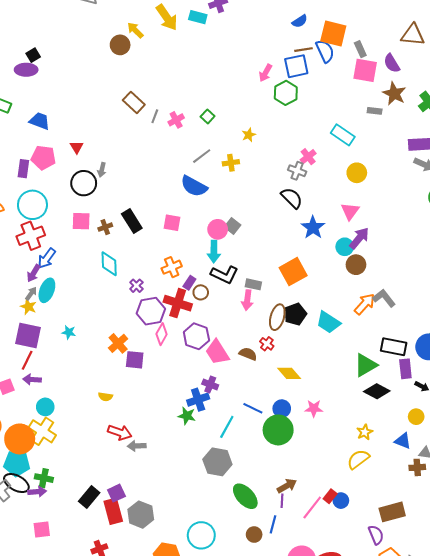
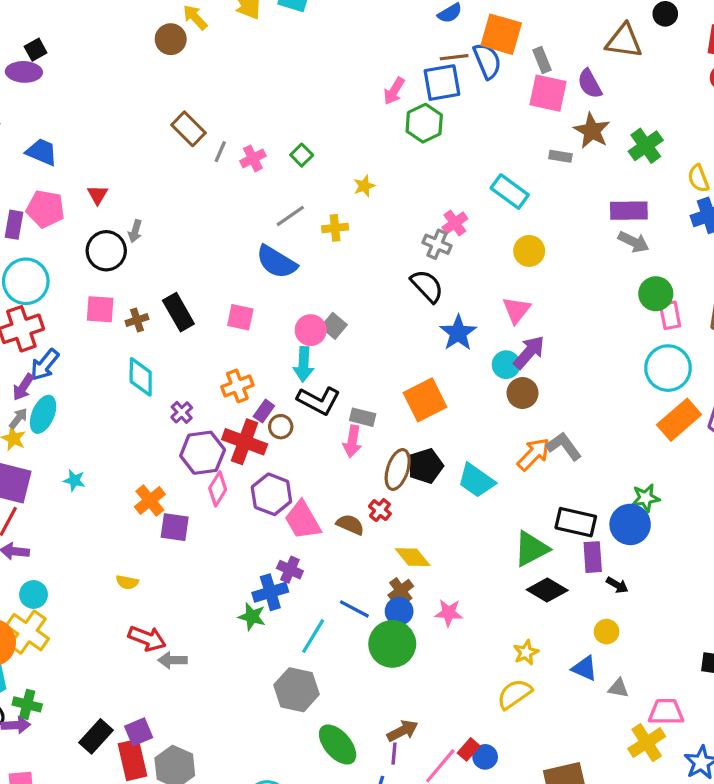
brown cross: (417, 467) -> (401, 591), moved, turned -35

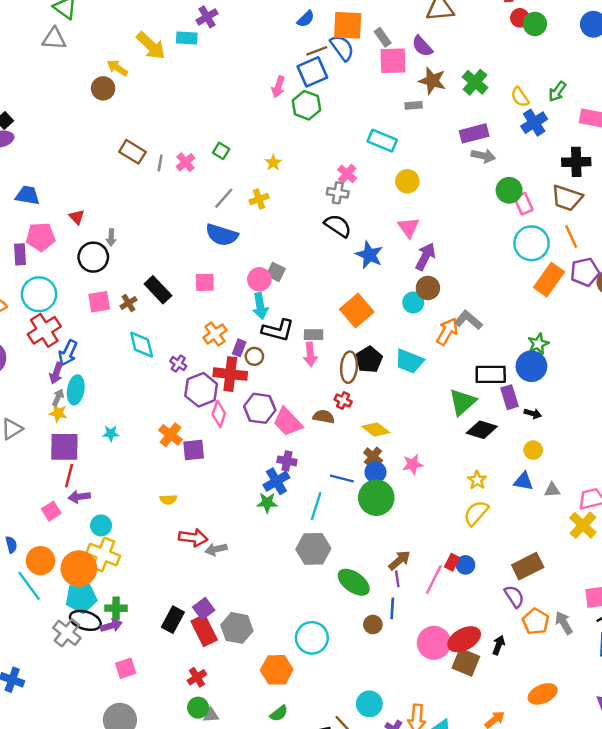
cyan circle: (506, 365) -> (413, 302), moved

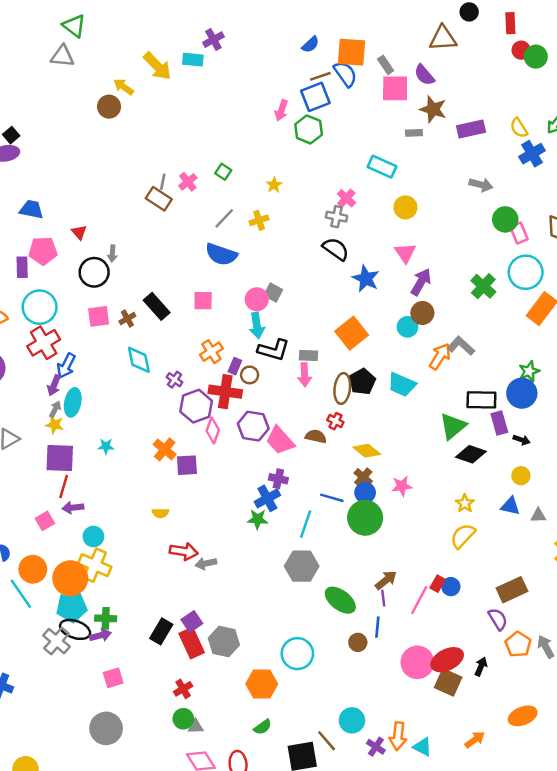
green cross: (475, 82) -> (483, 286), moved
purple rectangle: (474, 133) -> (471, 129), moved
brown rectangle: (132, 152) -> (159, 199), moved

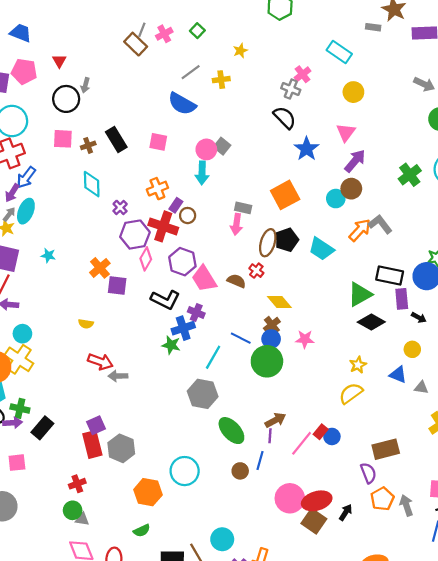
black L-shape: (273, 350) -> (165, 300), moved
black rectangle: (161, 631) -> (42, 428), moved

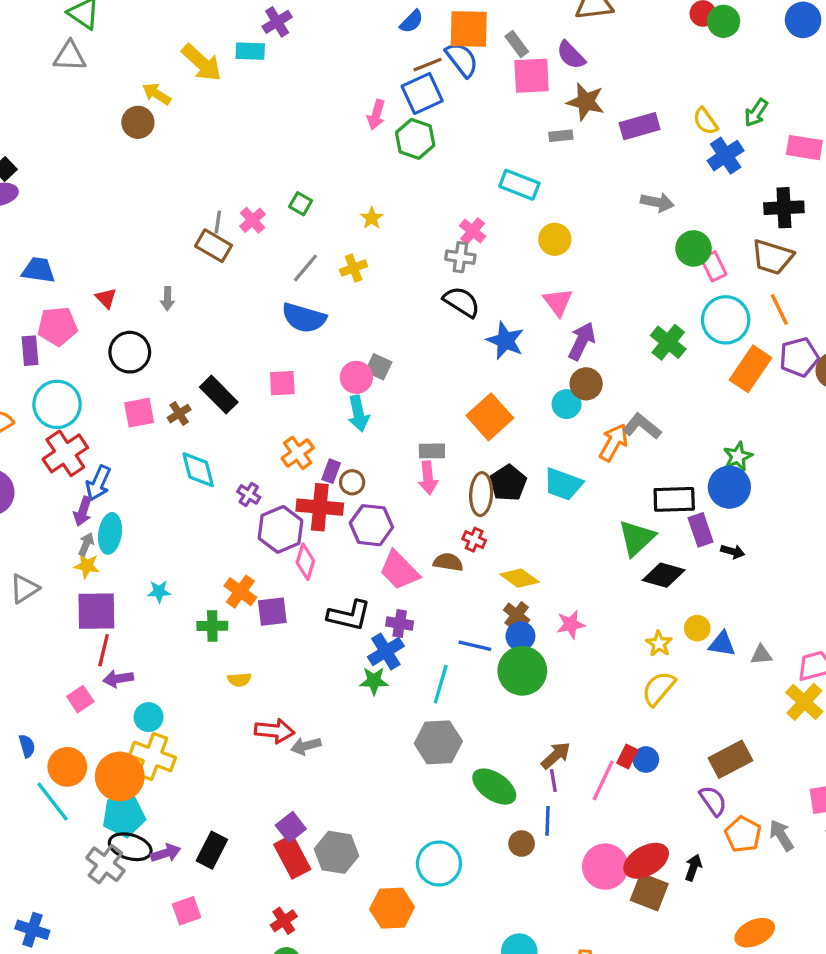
gray arrow: (85, 85) -> (167, 299), moved
purple hexagon: (182, 262) -> (371, 525), moved
yellow circle: (412, 349) -> (697, 628), moved
green cross: (20, 408) -> (212, 626), moved

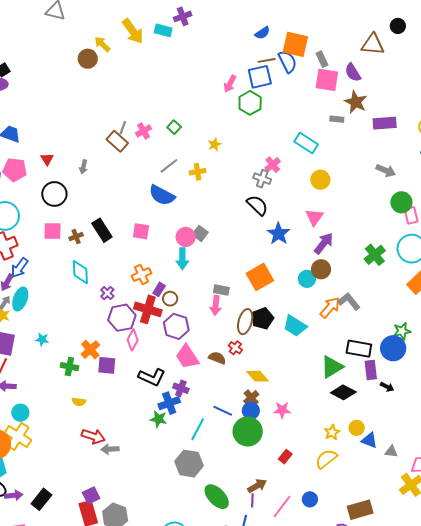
red rectangle: (627, 756) -> (285, 457), moved

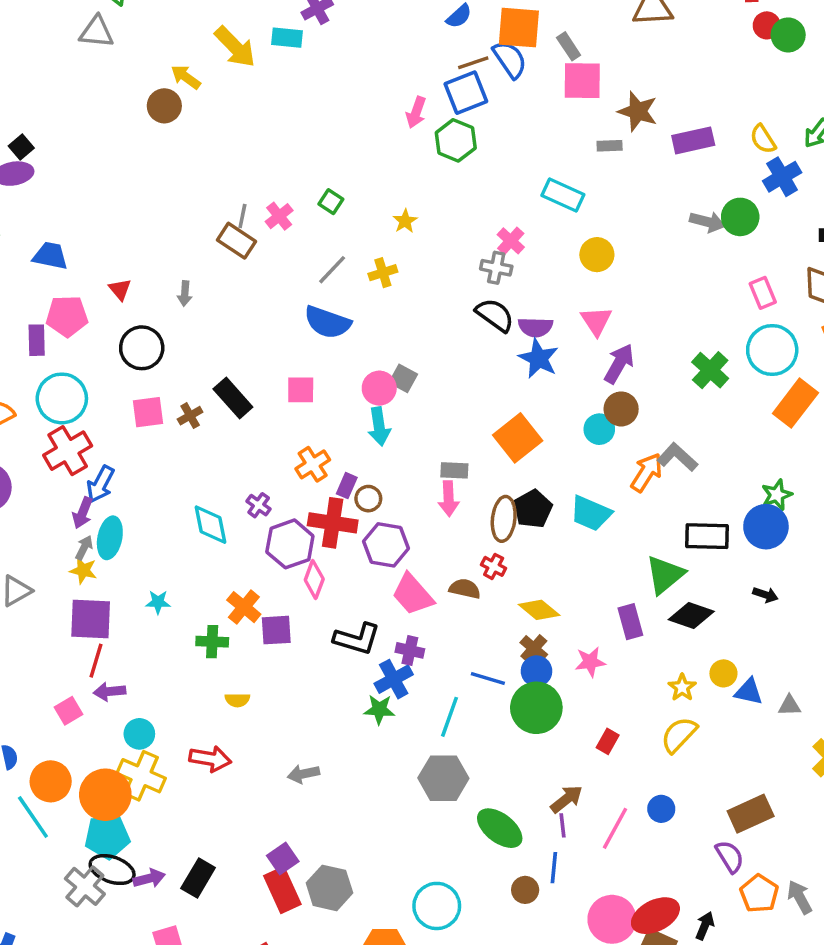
purple semicircle: (353, 73) -> (535, 327), moved, turned -48
green circle: (401, 202) -> (740, 217), moved
cyan diamond: (80, 272) -> (211, 525), moved
purple rectangle: (371, 370) -> (630, 622), moved
red arrow: (93, 436) -> (210, 759), moved

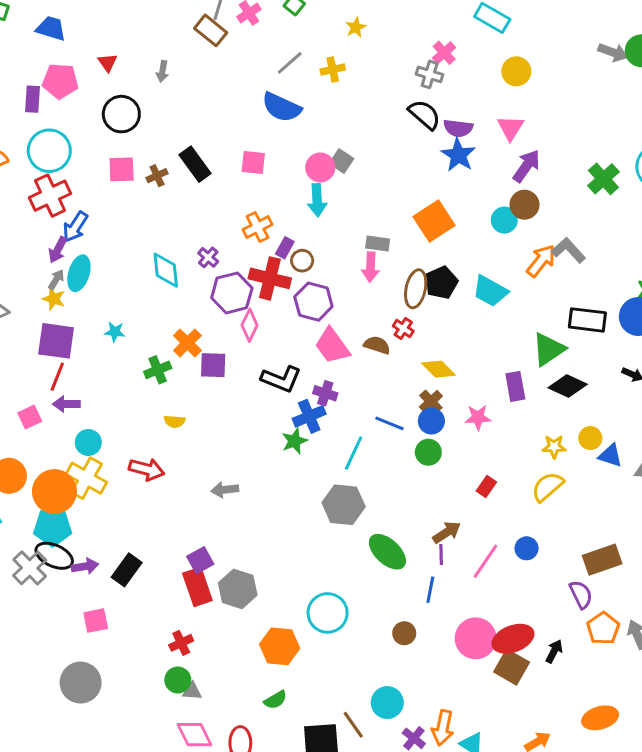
green cross: (212, 642) -> (158, 370), turned -30
yellow star: (682, 687) -> (554, 447), turned 30
green circle: (536, 708) -> (428, 452), size x0.6
green star: (379, 709) -> (294, 441), turned -30
brown circle: (525, 890) -> (404, 633), moved

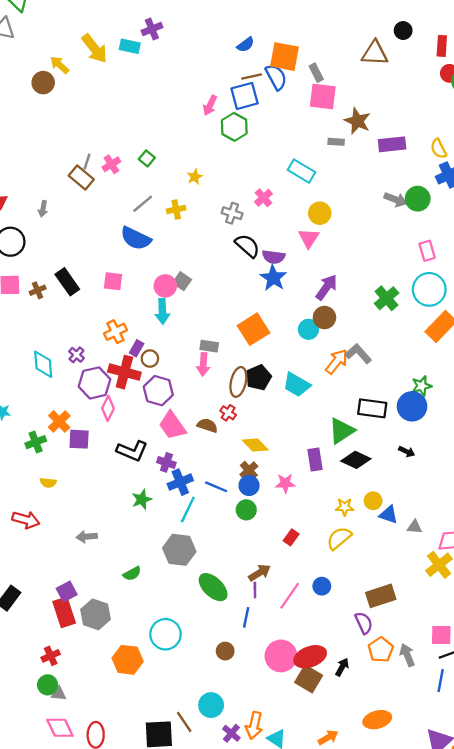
gray cross: (430, 74) -> (232, 213), moved
pink triangle: (510, 128) -> (309, 238), moved
blue cross: (309, 416) -> (180, 482), moved
green semicircle: (275, 700) -> (132, 574), moved

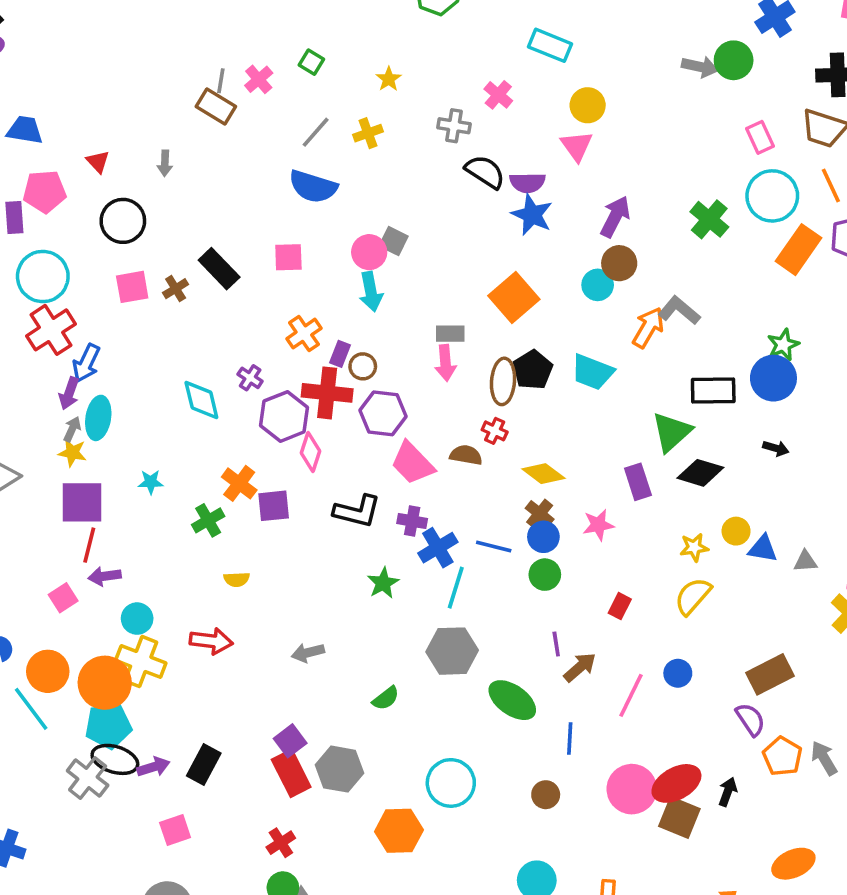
purple line: (255, 590) -> (556, 644), moved

